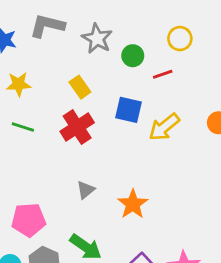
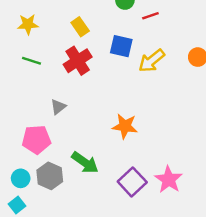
gray triangle: (86, 190) -> (58, 107), moved
orange star: (133, 204) -> (125, 126), turned -30

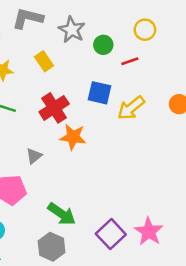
yellow rectangle: (80, 27) -> (44, 61), moved
orange star: (125, 126) -> (73, 137), moved
gray hexagon: (50, 176) -> (52, 247), moved

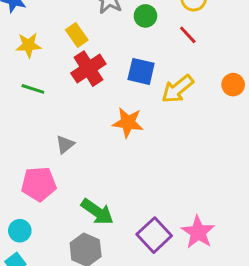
red line: (130, 61) -> (188, 35), moved, turned 66
red cross: (54, 108) -> (88, 69), moved
orange star: (73, 137) -> (128, 123), moved

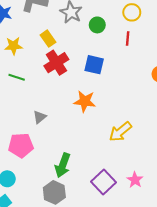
red line: (188, 35) -> (128, 39), turned 48
yellow arrow: (178, 89) -> (120, 132), moved
green arrow: (97, 212) -> (63, 165), turned 75
pink star: (198, 232) -> (135, 180), size x0.7

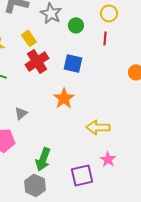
orange star: (85, 101) -> (64, 98), turned 30
yellow arrow: (120, 132) -> (98, 127), turned 40
pink star: (135, 180) -> (108, 159), moved
purple square: (104, 182) -> (82, 175), turned 30

